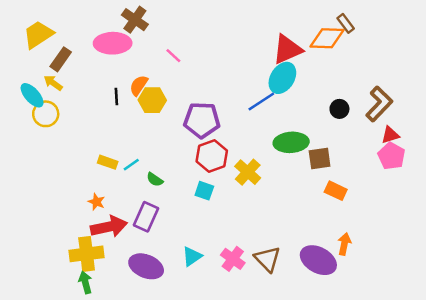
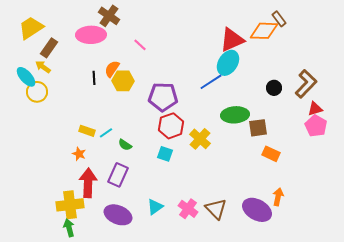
orange star: (96, 202) -> (79, 154), moved
red arrow: (109, 227) -> (88, 183), turned -76

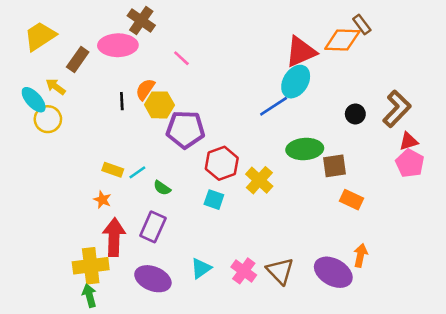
brown rectangle: (49, 48) -> (78, 60), moved
purple pentagon: (163, 97) -> (185, 130), moved

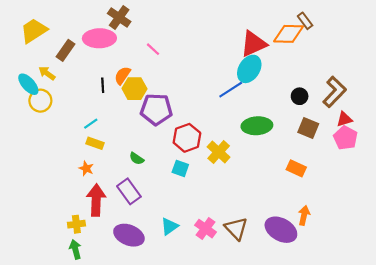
brown square: (335, 166) -> (308, 128), moved, turned 30
cyan line: (137, 172) -> (91, 124), moved
purple rectangle: (153, 227) -> (129, 191), turned -60
yellow cross: (91, 266) -> (76, 224), size x0.6

